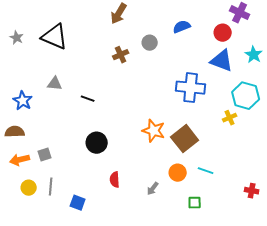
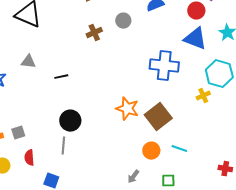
black line: (88, 99) -> (61, 77), turned -32
red semicircle: (115, 180) -> (29, 158), moved
gray line: (51, 187) -> (63, 146), moved
gray arrow: (153, 189) -> (133, 177), moved

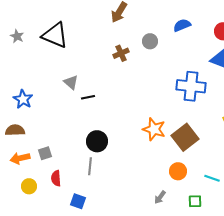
gray triangle: (28, 62) -> (71, 82), moved, turned 35
cyan line: (179, 149) -> (212, 178), moved

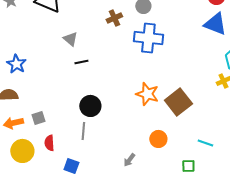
gray triangle: (71, 82) -> (70, 39), moved
blue cross: (191, 86) -> (148, 38), moved
orange circle: (178, 171) -> (158, 139), moved
yellow circle: (29, 186) -> (22, 151), size x1.5
gray arrow: (160, 197) -> (129, 160), moved

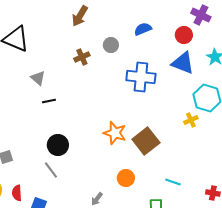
blue cross: (148, 38) -> (141, 77), moved
gray line: (83, 131) -> (51, 170), turned -42
red semicircle: (49, 143) -> (17, 193), moved

